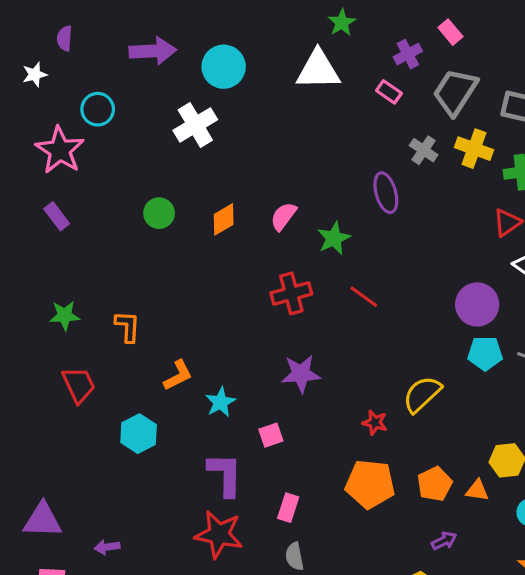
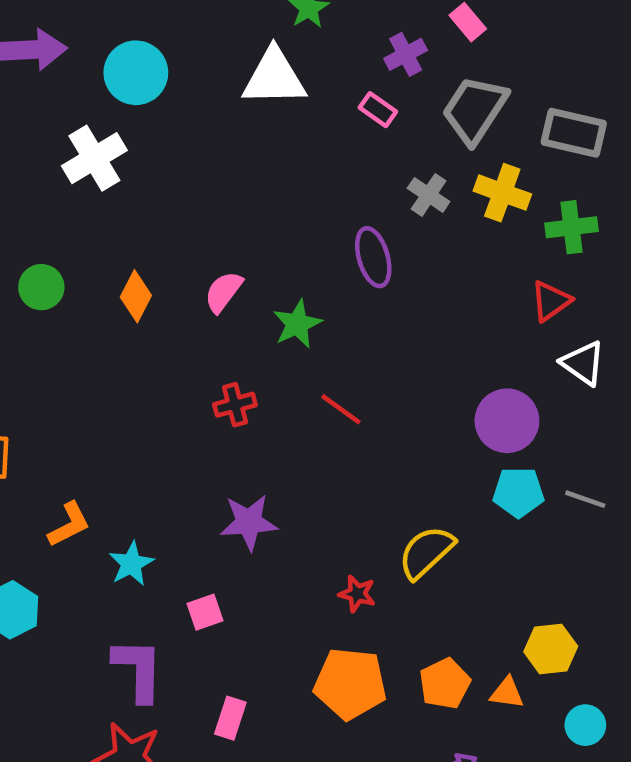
orange diamond: (224, 219) -> (136, 296), turned -32
red cross: (291, 293) -> (235, 405), size x0.7

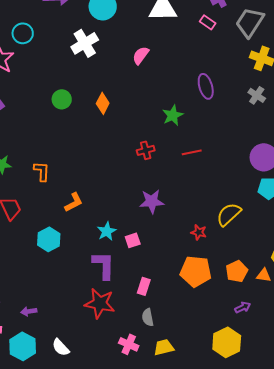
gray cross: (429, 195) -> (257, 95), moved
pink semicircle: (223, 292) -> (141, 55), moved
red line: (341, 409) -> (192, 152), turned -48
cyan star: (131, 564) -> (107, 231), moved

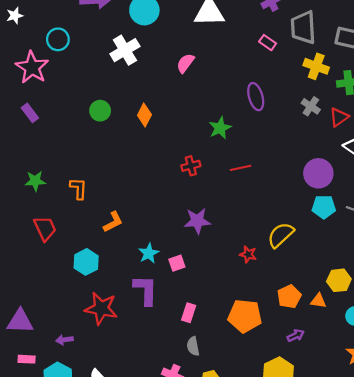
pink rectangle: (208, 22) -> (268, 43), moved
gray trapezoid: (250, 22) -> (303, 27), turned -36
orange pentagon: (196, 271) -> (245, 316), moved
red star: (100, 303) -> (101, 308), moved

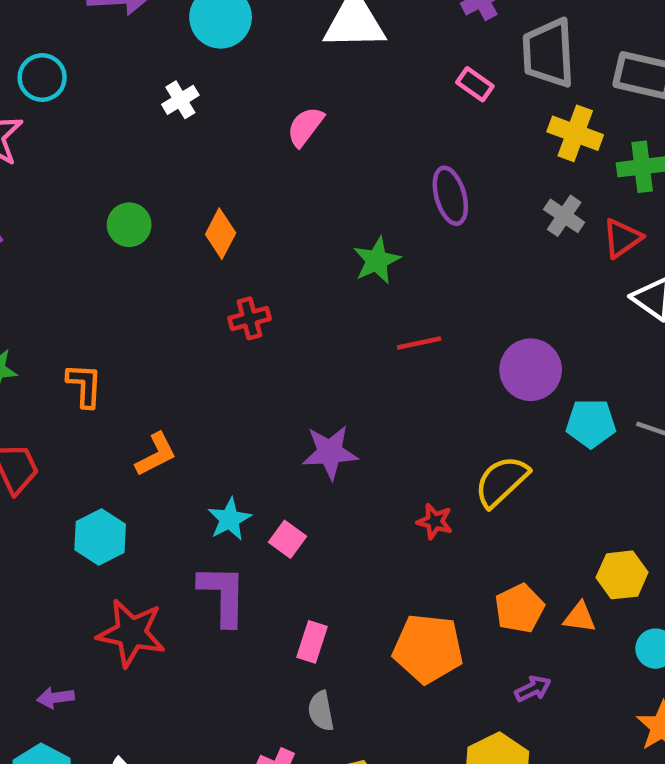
white cross: (125, 50) -> (180, 100), size x0.6
red cross: (191, 166) -> (250, 318), moved
purple circle: (318, 173) -> (531, 370), moved
pink square: (177, 263) -> (287, 539), turned -35

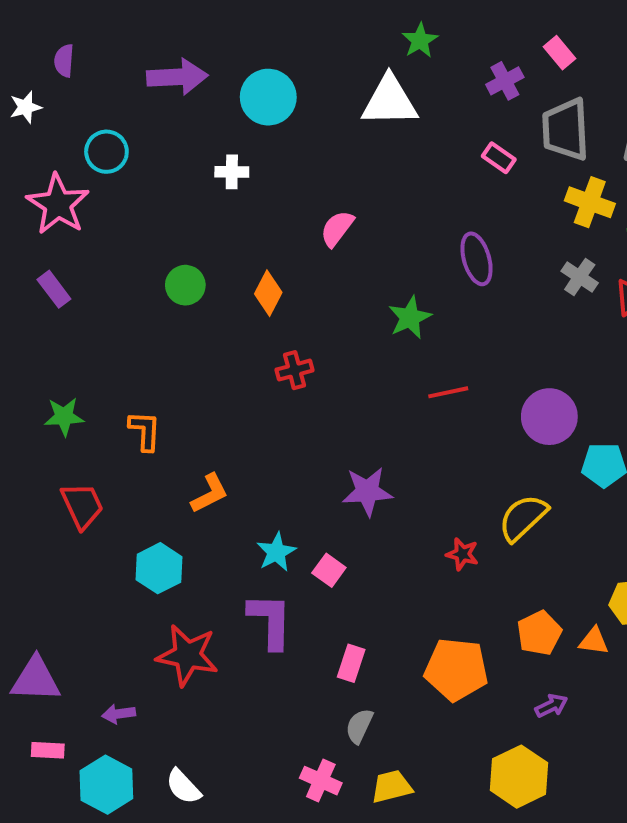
white cross: (180, 100) -> (232, 172), turned 32
pink semicircle: (305, 127) -> (337, 229), moved
gray semicircle: (321, 711) -> (359, 726), turned 36

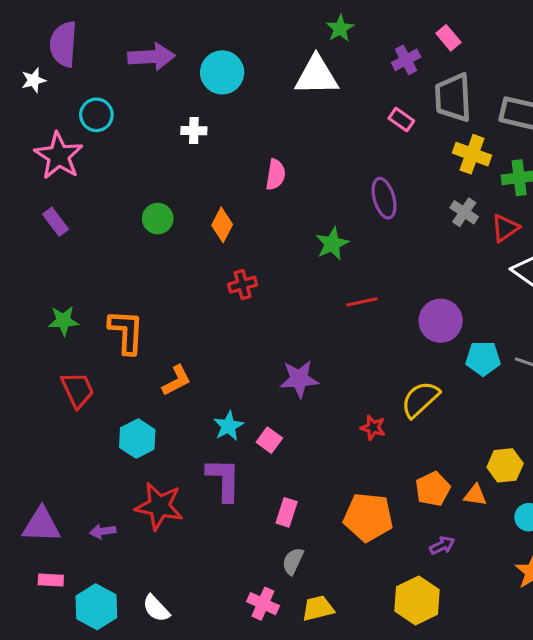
purple semicircle: (64, 61) -> (63, 44), size x1.8
pink semicircle: (337, 229) -> (276, 175), turned 152
orange L-shape: (145, 431) -> (126, 332), size x1.4
purple arrow: (119, 714) -> (103, 531), moved

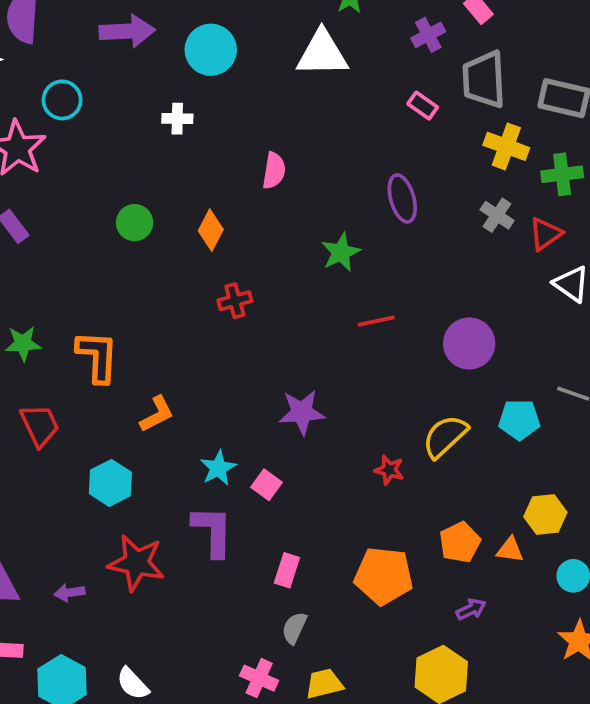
cyan pentagon: (483, 358) -> (519, 420), moved

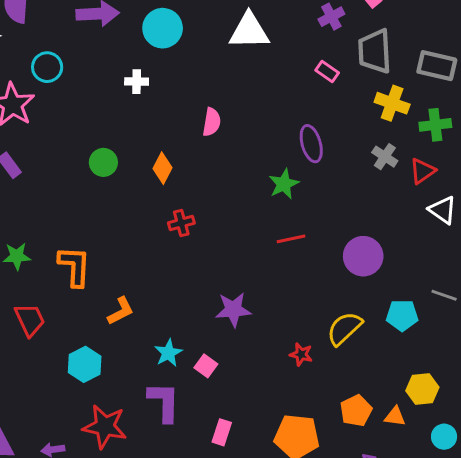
green star: (341, 252) -> (284, 184), moved

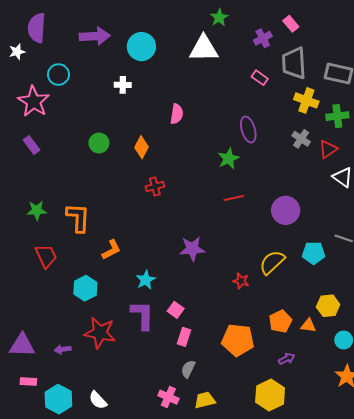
pink square: (206, 366) -> (176, 310), moved

